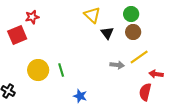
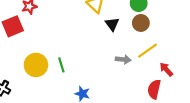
red arrow: (156, 74) -> (166, 69), turned 40

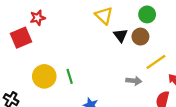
brown circle: (141, 23) -> (140, 37), moved
gray arrow: (123, 59) -> (134, 81), moved

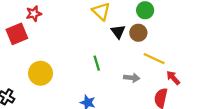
yellow line: (156, 62) -> (154, 59), turned 60
green line: (70, 76) -> (97, 63), moved

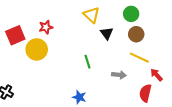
red star: (34, 14) -> (46, 27), moved
brown circle: (138, 33) -> (136, 34), moved
yellow circle: (40, 73) -> (37, 49), moved

